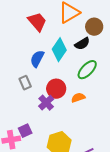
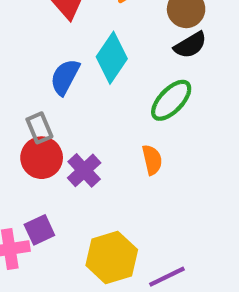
black semicircle: (82, 44) -> (190, 45), moved
red circle: (56, 89) -> (42, 158), moved
orange semicircle: (78, 98) -> (152, 160), turned 96

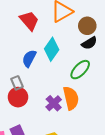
orange semicircle: (152, 160) -> (71, 98), size x1.6
purple cross: (84, 170) -> (54, 103), moved

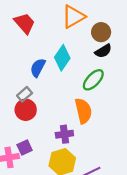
red trapezoid: (29, 21) -> (25, 23), moved
gray rectangle: (17, 83) -> (25, 94), turned 72
purple cross: (54, 103) -> (64, 134), moved, turned 35

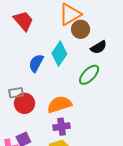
brown circle: (101, 32) -> (81, 29), moved
gray rectangle: (25, 94) -> (16, 93), moved, turned 32
orange semicircle: (83, 111) -> (59, 104), moved, turned -95

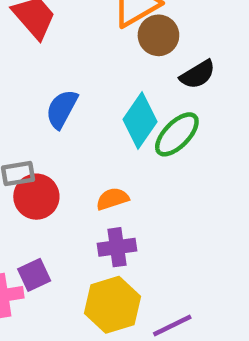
cyan diamond: (59, 54) -> (140, 121), moved
orange semicircle: (59, 104) -> (112, 199), size x0.6

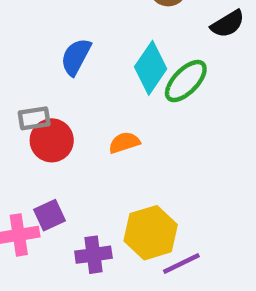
black semicircle: (198, 74) -> (228, 24), moved
purple cross: (117, 247) -> (93, 255), moved
yellow hexagon: (112, 305) -> (151, 233), moved

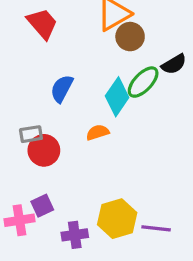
green ellipse: (186, 81) -> (143, 82), moved
orange semicircle: (124, 143) -> (98, 132), moved
purple line: (181, 263) -> (156, 228), moved, turned 32

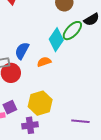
blue semicircle: (62, 89) -> (22, 51), moved
yellow hexagon: (117, 219) -> (40, 103), moved

